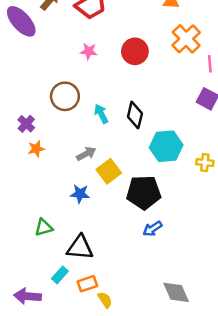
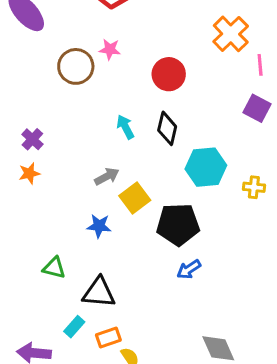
red circle: (135, 51) -> (169, 74), moved
brown circle: (65, 96) -> (76, 66), moved
orange star: (36, 149) -> (29, 173), moved
green triangle: (44, 227) -> (54, 268), turned 30

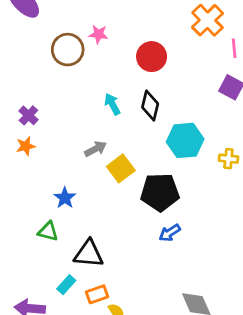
blue star: (99, 226) -> (65, 198), moved, turned 30

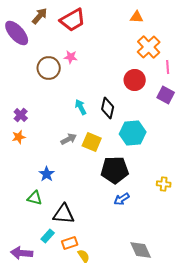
red circle: (152, 57) -> (135, 80), moved
yellow cross: (228, 159) -> (164, 184), moved
yellow square: (121, 168) -> (92, 142), moved, turned -30

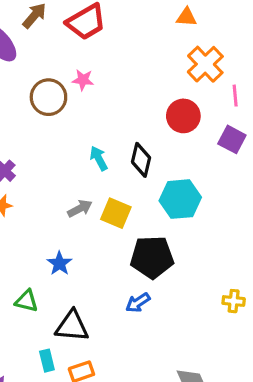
blue star: (47, 174) -> (59, 263), moved
yellow cross: (164, 184) -> (234, 301), moved
blue arrow: (122, 199) -> (138, 303), moved
cyan rectangle: (48, 236) -> (47, 361), turned -56

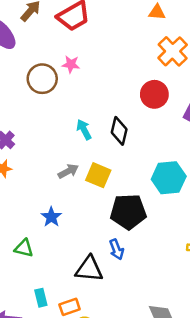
cyan hexagon: (180, 199) -> (169, 178), moved
blue arrow: (138, 303) -> (117, 249), turned -78
black triangle: (72, 326) -> (89, 269), moved

